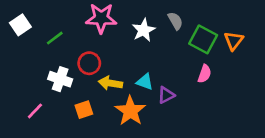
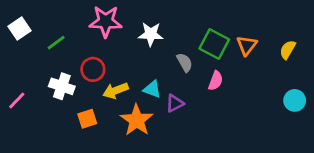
gray semicircle: (175, 21) -> (185, 62), moved
white star: (144, 30) -> (151, 34), turned 30
yellow arrow: (110, 83) -> (115, 91), turned -30
pink line: (35, 111) -> (17, 100), moved

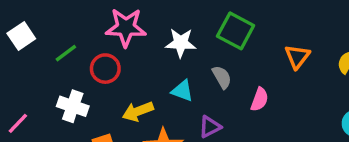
green square: (214, 44) -> (236, 31), moved
red circle: (93, 69) -> (105, 69), moved
cyan triangle: (152, 89) -> (182, 91), moved

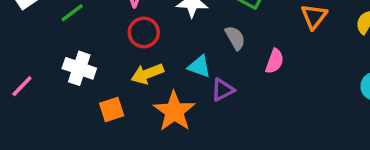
red circle: (105, 69) -> (144, 32), moved
cyan triangle: (182, 91) -> (199, 67), moved

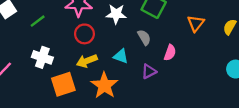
purple triangle: (223, 90) -> (149, 71), moved
orange square: (112, 110) -> (63, 84), size x1.5

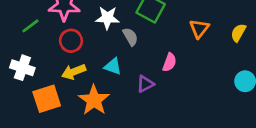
green line: (38, 21) -> (30, 26), moved
gray semicircle: (144, 37) -> (130, 37), moved

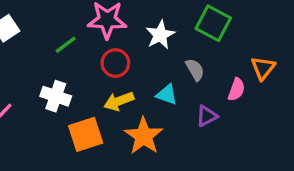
white star: (107, 18) -> (160, 35), turned -30
orange triangle: (199, 29) -> (263, 68), moved
gray semicircle: (130, 37) -> (195, 70), moved

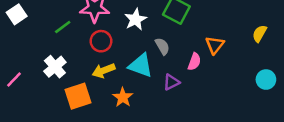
cyan triangle: (167, 95) -> (141, 65), size x1.5
white cross: (56, 96) -> (55, 67), turned 30
orange star: (144, 136) -> (123, 97), size x0.7

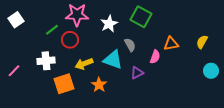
yellow semicircle: (260, 33) -> (202, 42), moved
red circle: (101, 41) -> (70, 40), moved
orange triangle: (215, 45) -> (171, 44), turned 42
white cross: (55, 67) -> (46, 61), turned 36

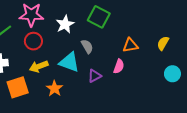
red circle: (70, 40) -> (33, 41), moved
pink semicircle: (155, 57) -> (119, 66), moved

